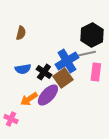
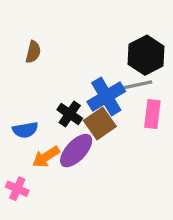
blue semicircle: (23, 69) -> (25, 130), moved

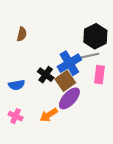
purple ellipse: (76, 151) -> (69, 98), moved
orange arrow: (46, 157) -> (49, 115), moved
pink cross: (17, 189) -> (16, 116), moved

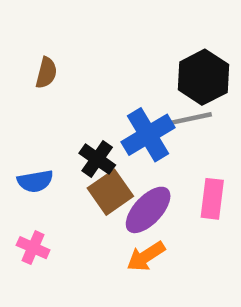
pink rectangle: (99, 75) -> (212, 199), moved
brown square: (65, 81) -> (110, 192), moved
orange arrow: (49, 115) -> (146, 256), moved

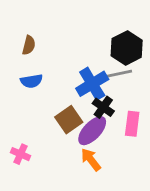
black cross: (97, 159) -> (103, 107), moved
blue semicircle: (35, 181) -> (32, 81), moved
orange arrow: (146, 256) -> (91, 160), turned 85

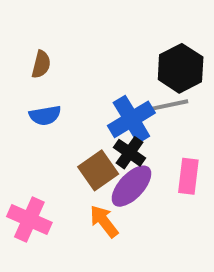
black cross: (103, 107) -> (129, 153), moved
pink cross: (21, 154) -> (29, 219), size x1.5
orange arrow: (91, 160) -> (104, 221), moved

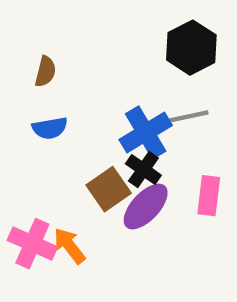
black hexagon: (181, 68) -> (191, 48), moved
orange arrow: (104, 221) -> (69, 246), moved

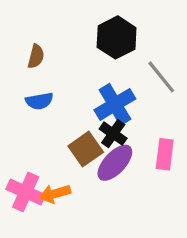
black hexagon: (191, 48) -> (117, 37), moved
gray line: (185, 117) -> (161, 77), moved, turned 63
orange arrow: (69, 246) -> (55, 194), turned -68

